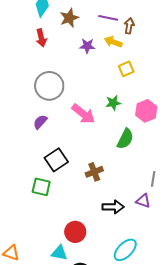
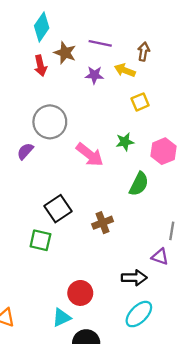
brown star: (69, 18) -> (65, 53), moved, turned -30
purple line: (108, 18) -> (100, 43), moved
purple semicircle: (40, 122) -> (25, 151), moved
black arrow: (113, 207) -> (134, 278), moved
cyan triangle: (59, 253) -> (62, 318), turned -36

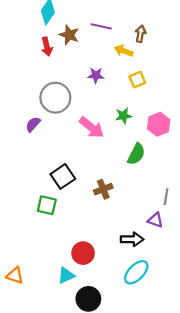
purple star: (94, 75) -> (96, 75), moved

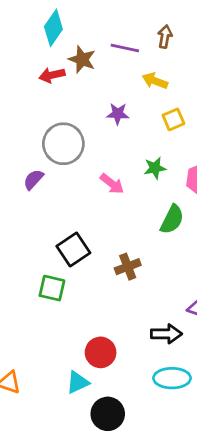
brown arrow: (141, 34) -> (165, 37), moved
red arrow: (47, 47) -> (52, 75), turned 90
pink arrow: (92, 127) -> (112, 184), size x0.7
cyan ellipse: (136, 272) -> (172, 378), turned 45

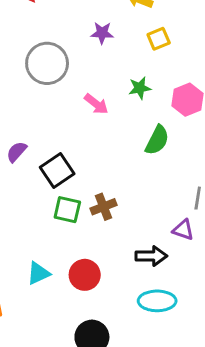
purple semicircle: (33, 179) -> (17, 152), moved
brown cross: (128, 267) -> (103, 207), moved
green square: (52, 288) -> (67, 210), moved
cyan triangle: (78, 382) -> (38, 273), moved

